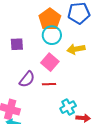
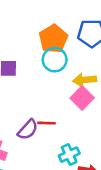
pink square: (50, 62) -> (82, 98), moved
purple semicircle: (27, 79) -> (28, 130), moved

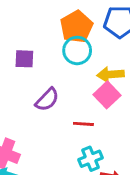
red line: (46, 123) -> (83, 124), moved
purple semicircle: (28, 130) -> (47, 100), moved

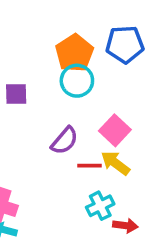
yellow arrow: (110, 74) -> (115, 163), moved, turned 45
purple semicircle: (47, 100) -> (65, 141), moved

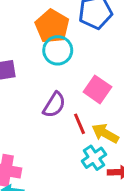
yellow arrow: (115, 163) -> (105, 133), moved
red line: (89, 166) -> (79, 124), turned 75

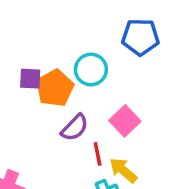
orange pentagon: (52, 26) -> (55, 88), moved

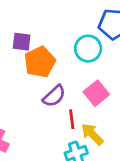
cyan circle: (91, 70) -> (88, 49), moved
purple square: (30, 79) -> (22, 42), moved

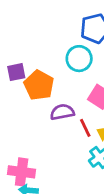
purple semicircle: (54, 96) -> (62, 112), turned -130

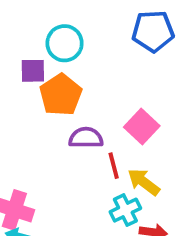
cyan circle: (79, 59) -> (65, 43), moved

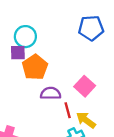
cyan circle: (65, 43) -> (25, 37), moved

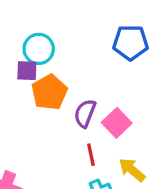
purple semicircle: (51, 93) -> (85, 113), moved, turned -72
yellow arrow: (86, 120) -> (132, 170), moved

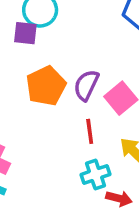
orange pentagon: (49, 92) -> (46, 86), moved

